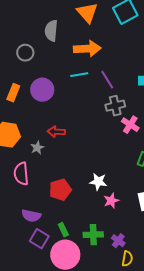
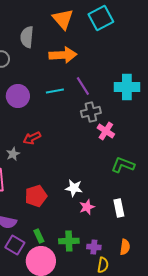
cyan line: (79, 75) -> (55, 91), moved
red arrow: (56, 132) -> (32, 138), turned -30
purple cross: (118, 241) -> (94, 247), turned -32

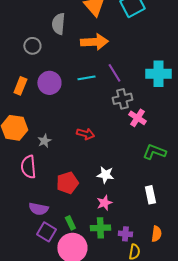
red arrow: (32, 138) -> (85, 134), moved, turned -138
pink star: (87, 207) -> (104, 203), moved

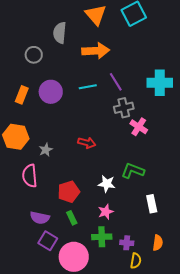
green L-shape: (154, 152) -> (133, 171), moved
green rectangle: (70, 223) -> (72, 218), moved

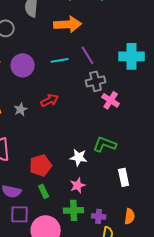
red arrow: (87, 143) -> (50, 100), moved, turned -42
gray star: (46, 150) -> (21, 109), moved
purple square: (48, 241) -> (20, 214), turned -30

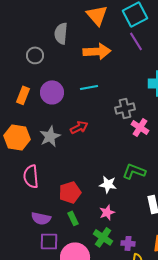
purple line: (88, 55) -> (136, 41), moved
gray star: (21, 109) -> (50, 136), size x1.5
green cross: (74, 210) -> (103, 237), turned 36

